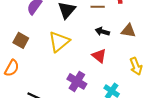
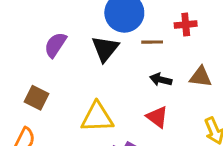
yellow triangle: (59, 42) -> (97, 117), moved, turned 40

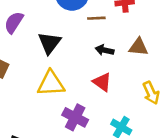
black triangle: (105, 49) -> (49, 43), moved

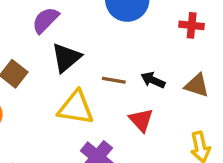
brown line: (96, 18) -> (114, 80), moved
black triangle: (49, 43) -> (66, 58), moved

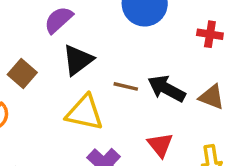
black arrow: (153, 80) -> (166, 89), size x1.5
red triangle: (141, 120) -> (160, 145), moved

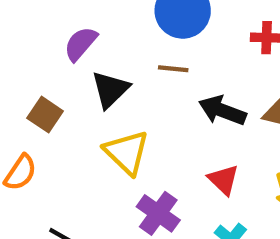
brown line: (126, 86) -> (173, 69), moved
yellow triangle: (85, 113) -> (127, 152), turned 39

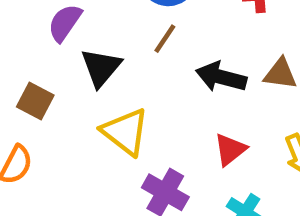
brown line: (173, 69) -> (165, 39), turned -56
red triangle: (224, 180) -> (230, 150), turned 44

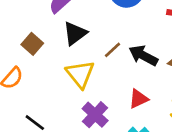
brown line: (165, 39) -> (113, 50), moved

